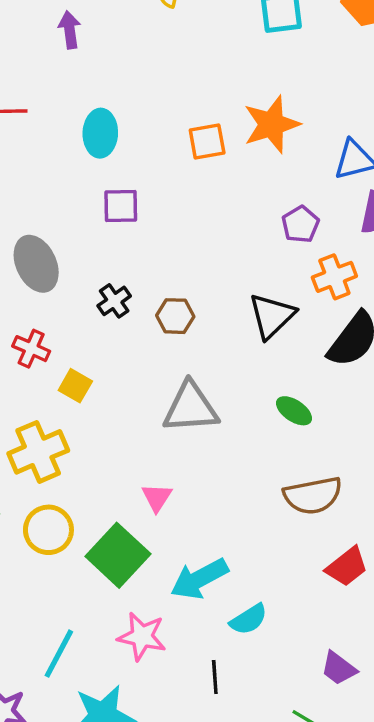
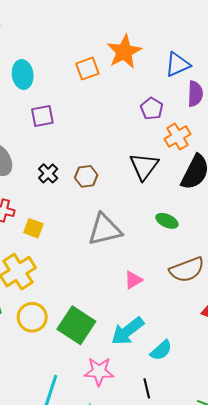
pink triangle: (157, 497) -> (133, 280), moved, turned 36

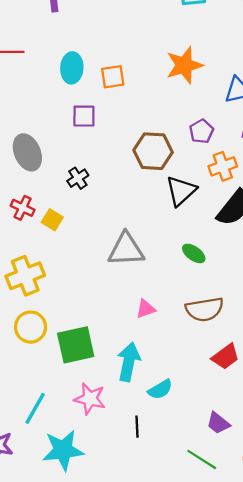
orange square: (87, 69) -> (113, 77), moved
brown hexagon: (86, 176) -> (153, 151), moved, size x1.6
yellow square: (33, 228) -> (52, 220), moved
green square: (76, 325) -> (76, 345), turned 33
cyan arrow: (128, 331) -> (129, 362), turned 128

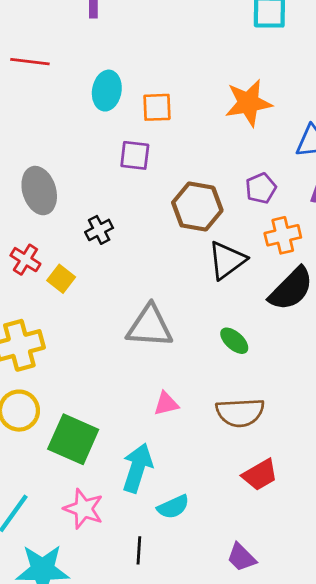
purple square: (84, 116) -> (135, 155), moved
green square: (76, 345) -> (73, 439), turned 30

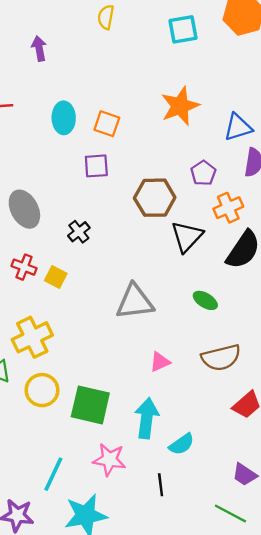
orange square: (157, 107) -> (107, 124), turned 32

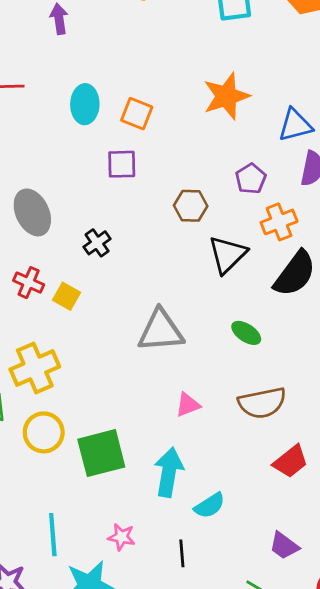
brown hexagon: (155, 198) -> (191, 206), size x0.7
green square: (90, 405) -> (101, 453), turned -30
pink star: (109, 460) -> (121, 537), moved, size x0.7
cyan line: (53, 474) -> (53, 535), turned -32

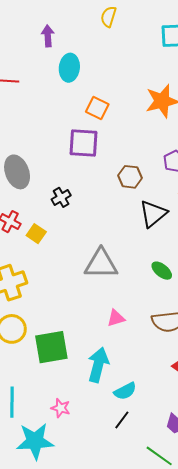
cyan ellipse: (85, 104) -> (69, 68), moved
purple square: (122, 164) -> (83, 143), size x1.4
black line: (182, 553) -> (122, 420), moved, turned 36

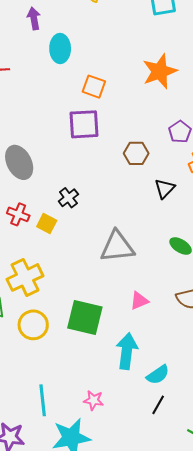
black cross: (61, 197) -> (68, 198), moved
black triangle: (153, 214) -> (165, 189), size x0.7
green square: (51, 347) -> (85, 318), moved, turned 30

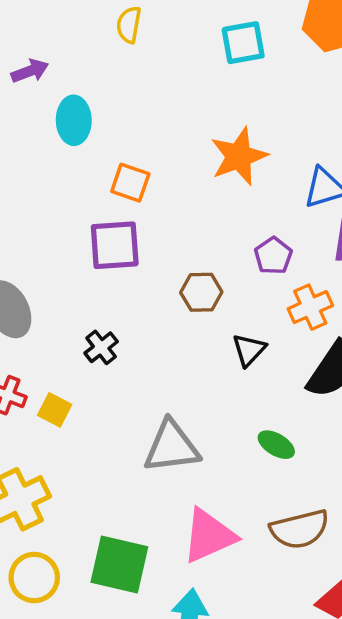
purple arrow: (34, 18) -> (30, 71), turned 80
black cross: (68, 198) -> (101, 347), moved
pink triangle: (139, 301) -> (209, 536), size x1.8

